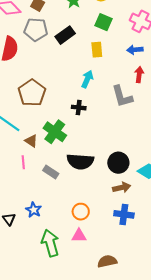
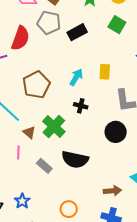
yellow rectangle: (97, 50) -> (105, 72), moved
cyan arrow: (87, 79) -> (76, 77), moved
black circle: (118, 163) -> (116, 132), moved

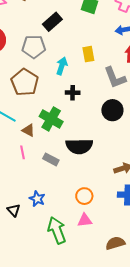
gray pentagon: (49, 23) -> (34, 47), moved

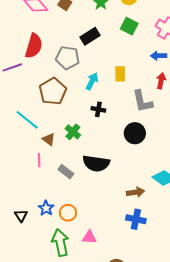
green cross: (51, 119) -> (73, 132), size x0.7
orange circle: (84, 196) -> (68, 213), moved

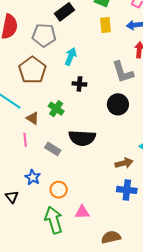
yellow rectangle: (120, 74) -> (106, 25), moved
blue star: (46, 208) -> (33, 177), moved

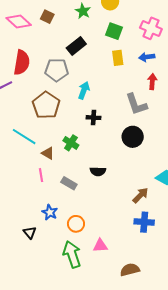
black semicircle: (82, 138) -> (98, 171), size x0.6
brown arrow: (124, 163) -> (140, 195), turned -30

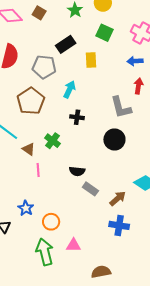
yellow rectangle: (118, 58) -> (91, 60), moved
pink line: (41, 175) -> (38, 170), moved
gray rectangle: (69, 183) -> (90, 189), moved

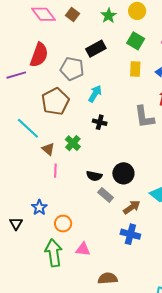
yellow rectangle: (91, 60) -> (135, 69), moved
black circle: (114, 140) -> (123, 173), moved

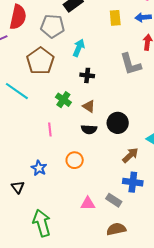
brown triangle: (48, 149) -> (89, 106), moved
gray rectangle: (106, 195) -> (114, 200), moved
orange circle: (63, 224) -> (75, 160), moved
green arrow: (54, 253) -> (42, 223), moved

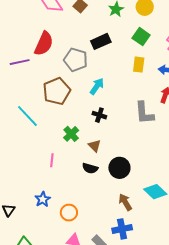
brown arrow: (130, 155) -> (125, 202), turned -90
orange circle: (75, 160) -> (69, 213), moved
blue star: (39, 168) -> (43, 199), moved
blue cross: (133, 182) -> (122, 229), turned -30

